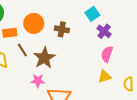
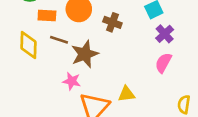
brown line: (22, 50) -> (59, 40), turned -48
yellow triangle: (104, 76) -> (126, 94), moved

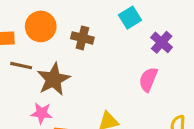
purple cross: (165, 34) -> (162, 42), moved

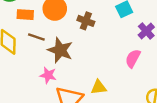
brown star: (54, 79) -> (60, 50), turned -30

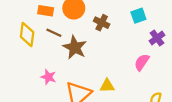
pink star: (48, 75) -> (48, 77), moved

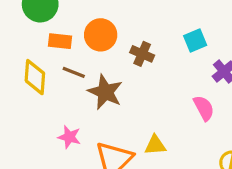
pink semicircle: (142, 62) -> (204, 108), turned 120

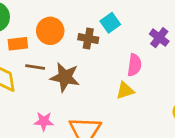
cyan square: (195, 40) -> (110, 23), moved
pink semicircle: (204, 108) -> (134, 65), moved, turned 50
yellow triangle: (155, 145) -> (125, 91), moved

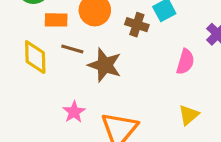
yellow triangle: (125, 91) -> (189, 115), moved, turned -30
pink star: (44, 121) -> (74, 112), turned 30

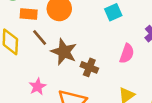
brown cross: (137, 25) -> (89, 67), moved
brown line: (72, 49) -> (40, 38), turned 30

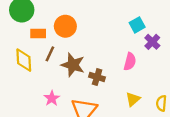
cyan square: (113, 12) -> (137, 25), moved
brown line: (40, 38) -> (50, 54), turned 70

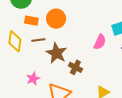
brown line: (50, 54) -> (38, 40), turned 48
pink semicircle: (130, 62) -> (100, 42), moved

